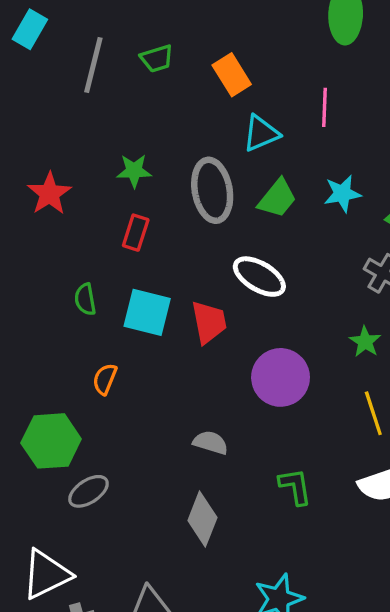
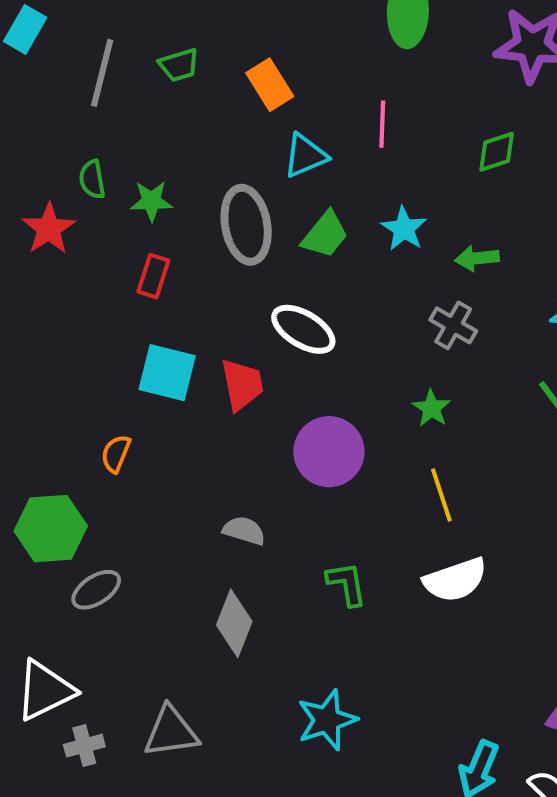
cyan star: (342, 194) -> (404, 229), turned -30
green semicircle: (85, 299) -> (92, 179), moved

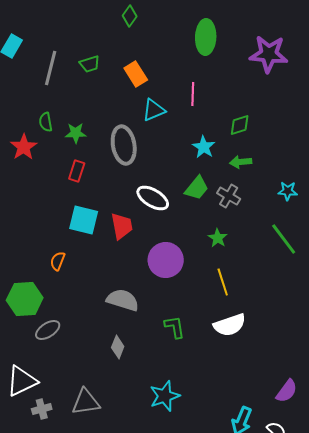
green diamond: (497, 152) -> (240, 125), moved
green trapezoid: (325, 235) -> (197, 188), moved
gray semicircle: (244, 531) -> (123, 300), size x1.5
gray diamond: (234, 623) -> (118, 347), size x0.7

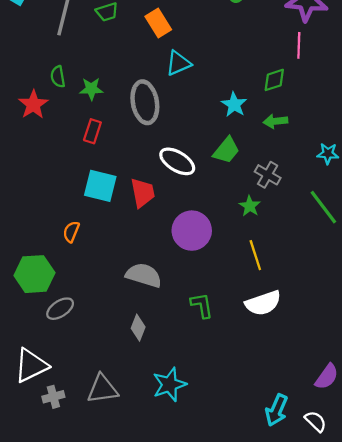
pink line: (193, 94) -> (299, 45), moved
gray cross: (229, 196) -> (268, 175), moved
cyan star: (165, 396) -> (169, 385), moved

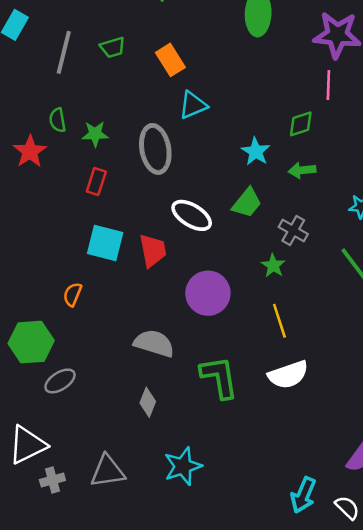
green L-shape: (202, 305) -> (219, 377), size x1.5

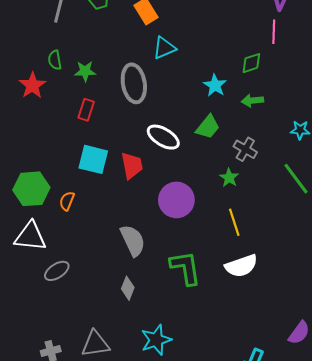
green hexagon: (31, 342) -> (31, 189), moved
gray semicircle: (154, 343) -> (133, 241), turned 48
white triangle: (27, 445) -> (30, 236), moved, turned 32

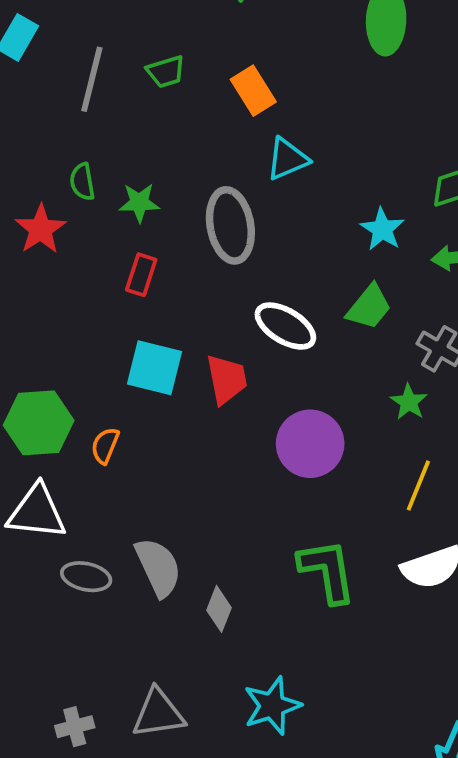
yellow line: (234, 222) -> (418, 486), turned 40
gray semicircle: (133, 241) -> (158, 567), moved
gray ellipse: (57, 271) -> (86, 577), turned 45

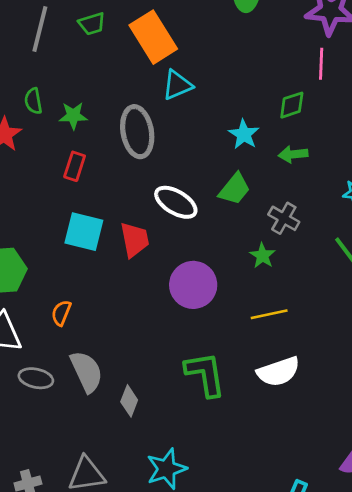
orange rectangle: (253, 91) -> (153, 37), size x1.5
orange semicircle: (105, 446) -> (61, 313), moved
yellow line: (418, 486) -> (269, 314), turned 56

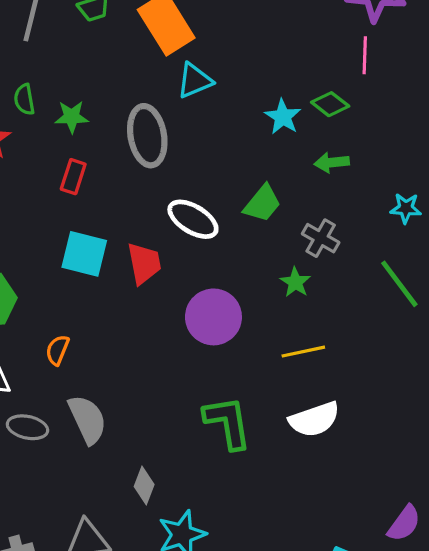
green diamond: (292, 105) -> (330, 104), turned 56
cyan star: (244, 134) -> (283, 117), moved
gray diamond: (129, 401) -> (144, 486), moved

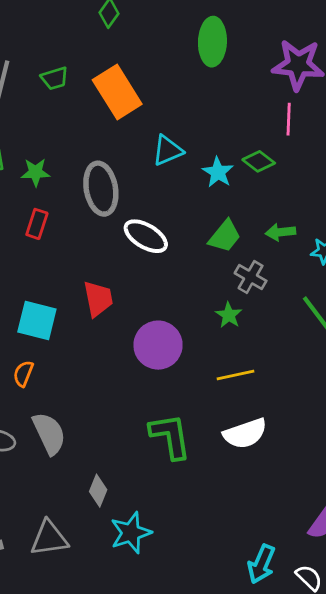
cyan triangle: (195, 81) -> (168, 150), moved
green arrow: (332, 162) -> (280, 232), moved
green trapezoid: (262, 203) -> (225, 236), moved
white ellipse: (193, 219) -> (146, 236), moved
cyan square: (84, 254) -> (37, 321), moved

